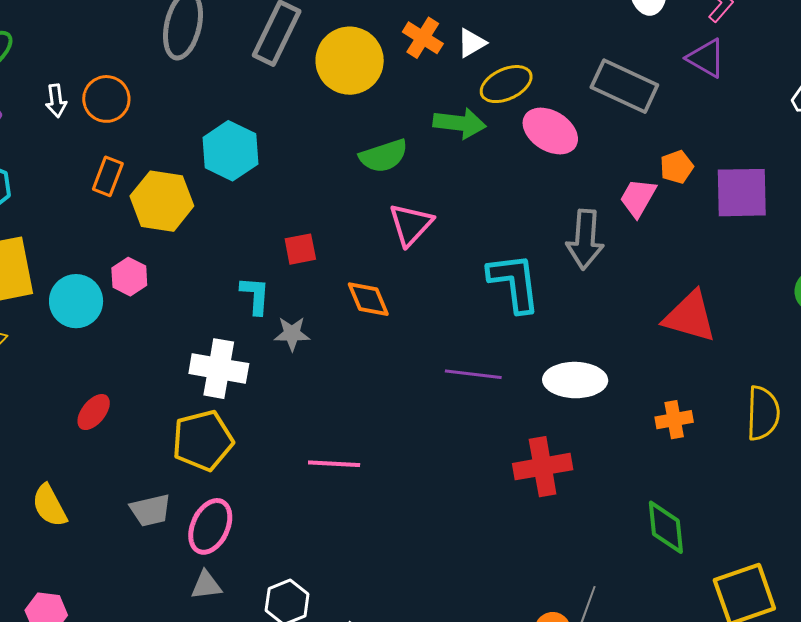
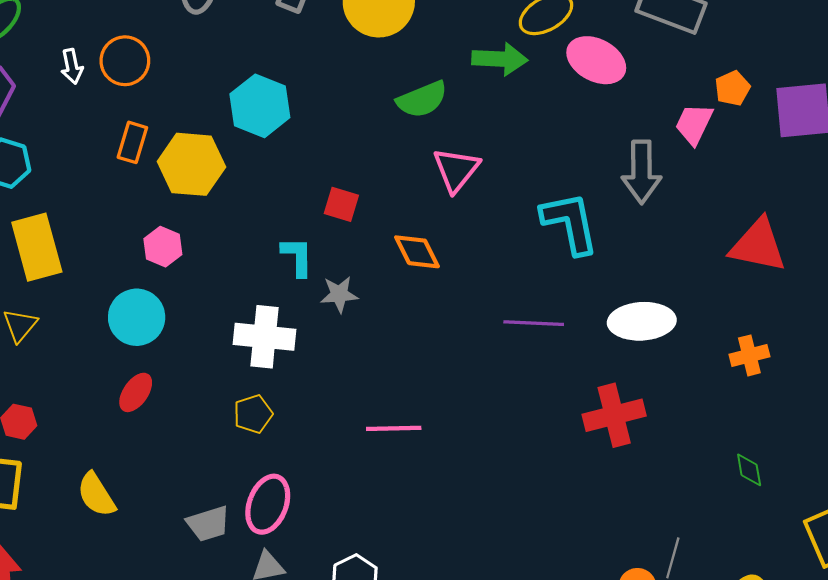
red square: (300, 249) -> (341, 204), turned 32
cyan circle: (76, 301) -> (137, 317), moved
yellow pentagon: (203, 440) -> (253, 414), size x0.6
gray trapezoid: (150, 510) -> (208, 524), moved
green diamond: (666, 527) -> (749, 470), size x0.6

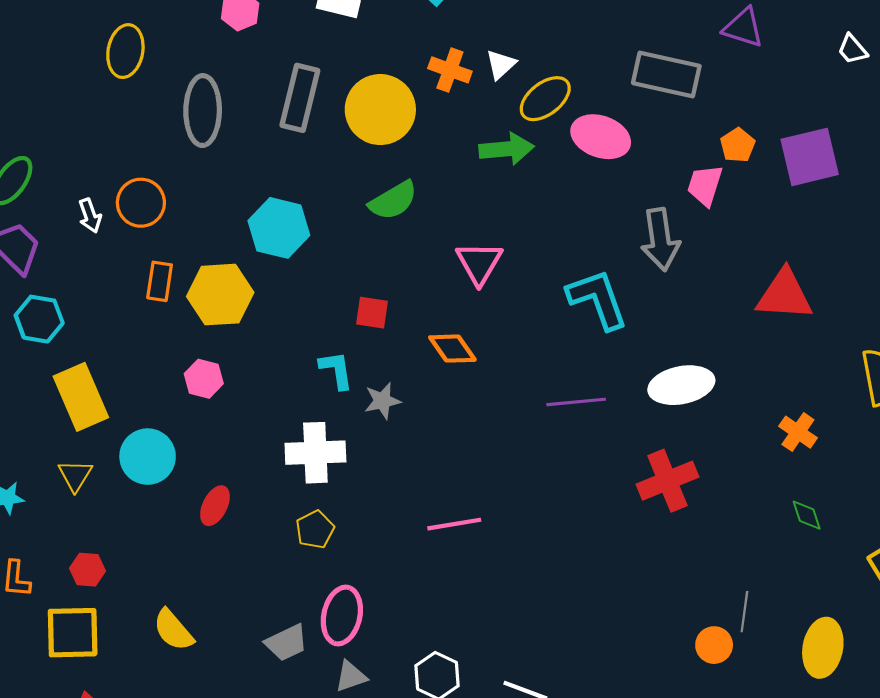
green semicircle: (422, 99) -> (393, 200), moved
cyan circle: (137, 317) -> (148, 457), moved
orange cross: (749, 355) -> (798, 432), moved, turned -33
red ellipse: (136, 392) -> (215, 506), moved

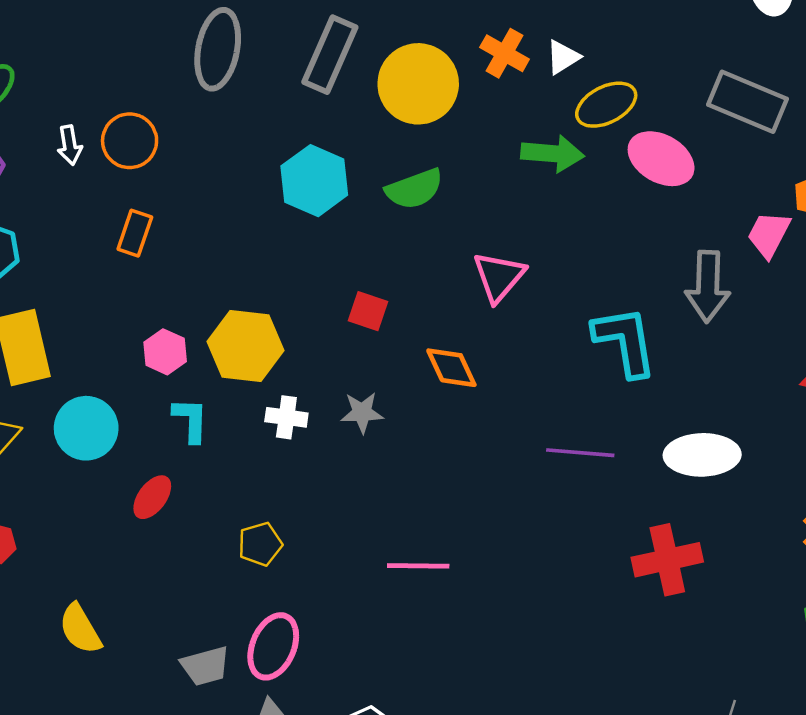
cyan hexagon: (279, 228) -> (314, 181), moved
yellow hexagon: (220, 295) -> (246, 346), moved
cyan L-shape: (336, 370) -> (191, 420), moved
white cross: (315, 453) -> (286, 417), moved, size x0.6

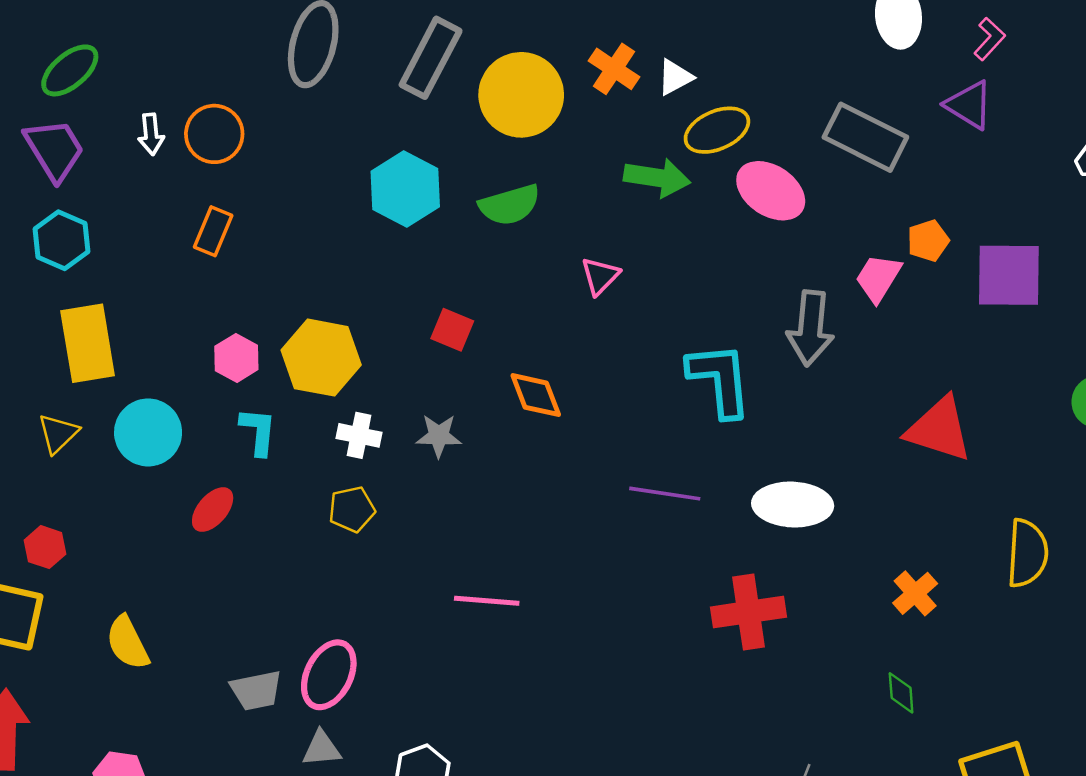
pink triangle: (499, 277) -> (600, 276), moved, size x0.7
yellow pentagon: (260, 544) -> (352, 509), moved

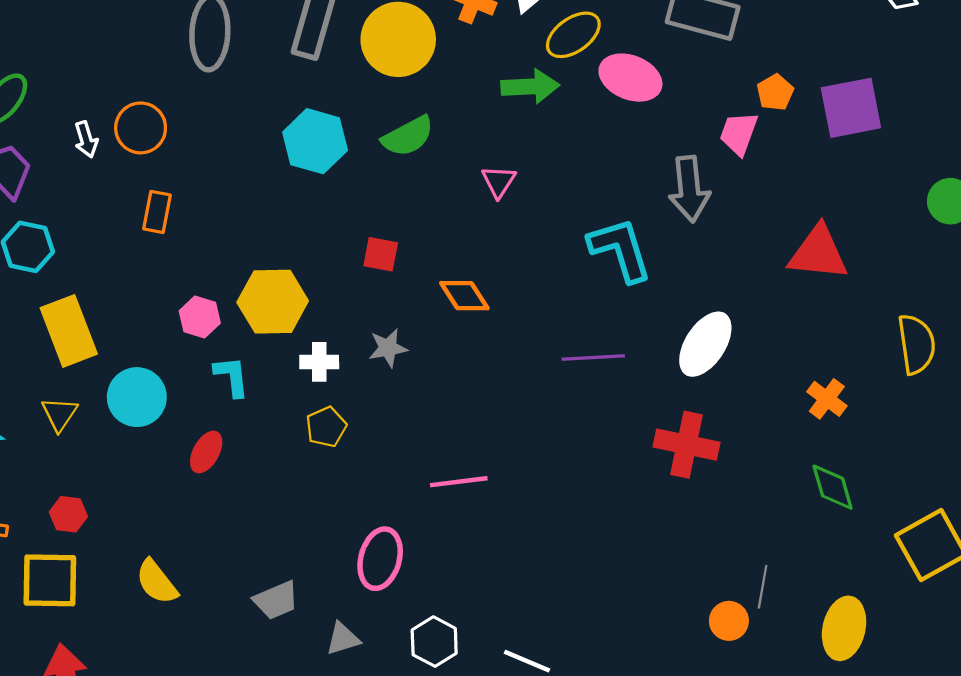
white ellipse: (793, 505) -> (705, 344), turned -48
red cross: (749, 612) -> (687, 445), turned 32
pink ellipse: (329, 675) -> (380, 559), moved
green diamond: (901, 693) -> (833, 487), size x1.4

